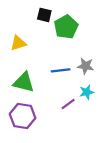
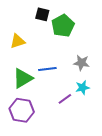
blue line: (61, 70) -> (47, 69), moved
green triangle: (24, 82) -> (23, 78), turned -45

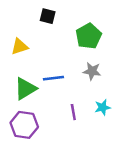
green pentagon: (63, 26) -> (89, 36), moved
cyan star: (82, 88) -> (103, 107), moved
purple line: (65, 99) -> (73, 112), turned -64

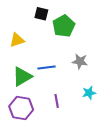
green pentagon: (89, 36) -> (64, 26), moved
purple line: (73, 112) -> (57, 101), moved

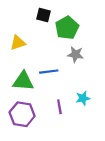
gray star: (80, 61) -> (75, 54), moved
green triangle: (22, 77) -> (23, 81), turned 35
cyan star: (89, 93) -> (83, 98), moved

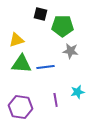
green pentagon: (67, 28) -> (63, 26), turned 30
green triangle: (23, 81) -> (22, 64), moved

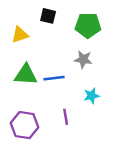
green pentagon: (63, 26) -> (88, 25), moved
yellow triangle: (17, 40) -> (20, 35), moved
cyan star: (78, 92) -> (91, 96), moved

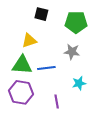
yellow triangle: (20, 35) -> (29, 41), moved
purple hexagon: (25, 125) -> (21, 92), moved

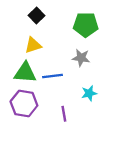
black square: (41, 14) -> (37, 16), moved, turned 32

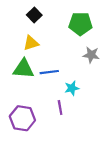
gray star: (81, 58) -> (91, 55), moved
cyan star: (89, 93) -> (72, 88), moved
purple hexagon: (24, 104) -> (22, 118), moved

